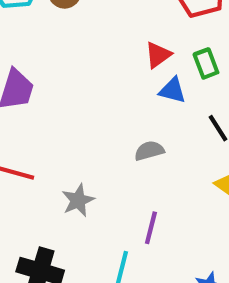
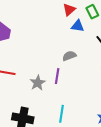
purple line: (151, 228) -> (57, 76), moved

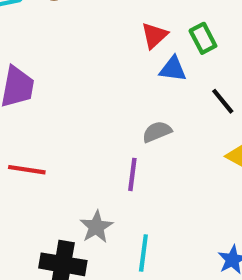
gray star: (38, 83) -> (96, 227), moved

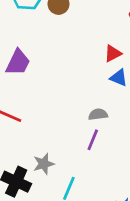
purple line: (132, 174) -> (93, 140), moved

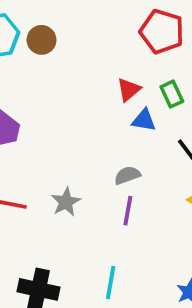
gray star: (44, 164) -> (66, 202), moved

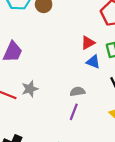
gray star: (66, 202) -> (30, 89), moved

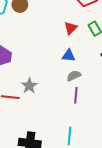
blue triangle: (93, 62) -> (69, 56), moved

